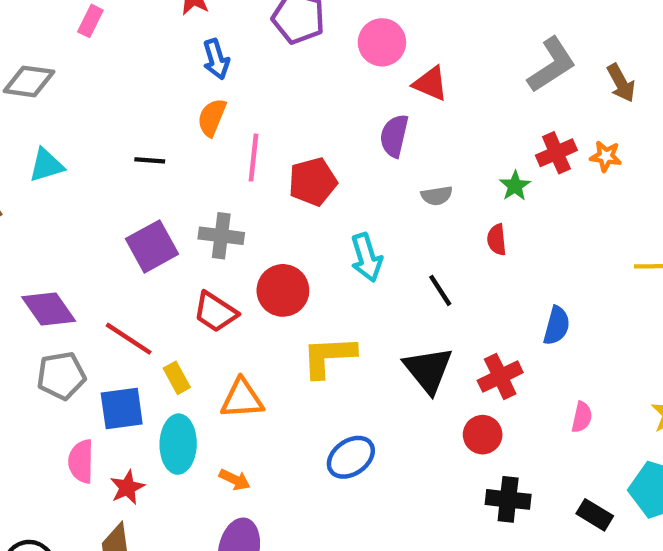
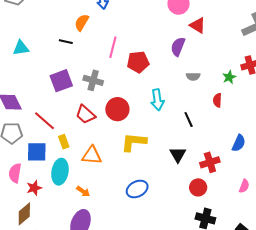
orange semicircle: (212, 117) -> (82, 22), moved
cyan triangle: (46, 165) -> (21, 48), moved
black triangle: (428, 370) -> (178, 155), size x0.7

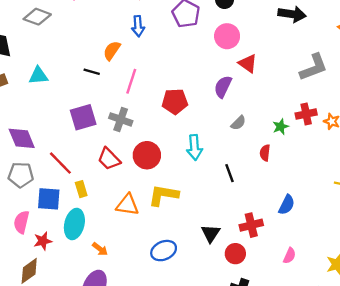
pink line: (113, 47) -> (131, 81), moved
gray semicircle: (193, 76) -> (238, 123), turned -48
orange triangle: (92, 155) -> (127, 205), moved
black triangle: (178, 155) -> (211, 233), moved

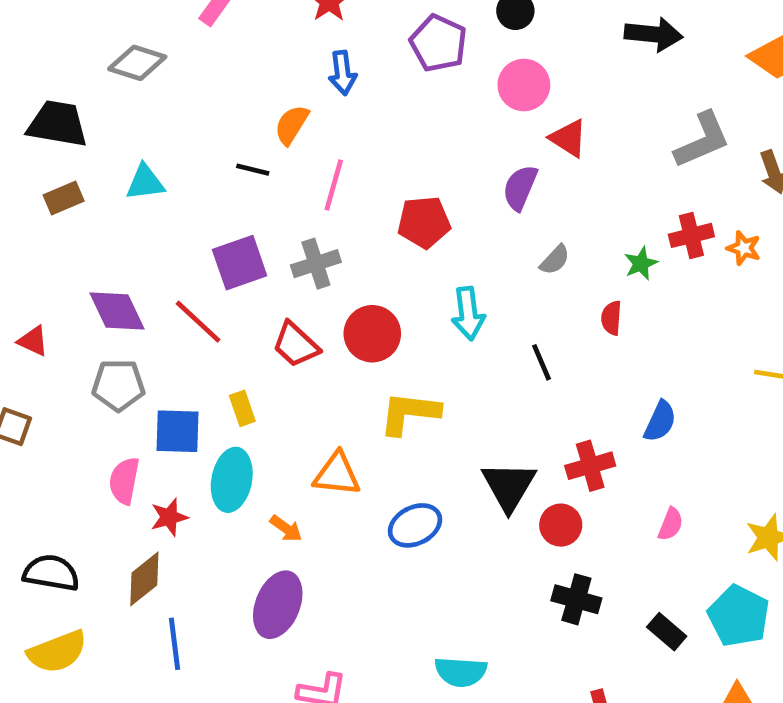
gray cross: (121, 119) -> (316, 264), turned -35
red line: (60, 163) -> (198, 322), moved
orange triangle: (127, 205) -> (337, 474), moved
black triangle: (211, 233) -> (509, 486), size x1.4

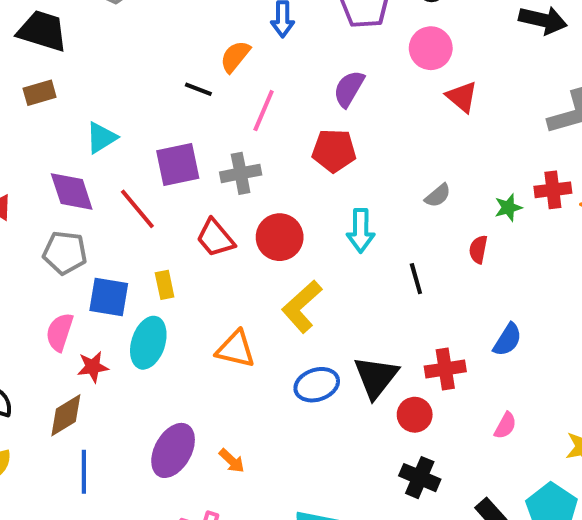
cyan triangle: (145, 182) -> (101, 138), moved, turned -32
purple semicircle: (520, 188) -> (349, 89), moved
yellow L-shape: (409, 413) -> (302, 306), turned -56
blue ellipse: (415, 525) -> (317, 385), moved
orange arrow: (286, 528) -> (232, 461), moved

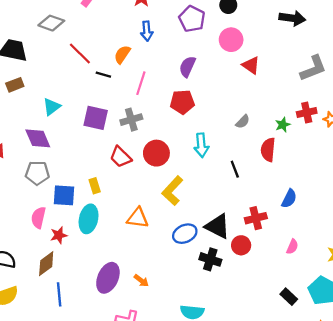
purple square: (178, 165) -> (96, 118), turned 30
red line: (137, 209) -> (80, 53), moved
red semicircle: (478, 249) -> (268, 150), size x1.5
black triangle: (376, 377) -> (217, 226), turned -36
black cross: (420, 478) -> (210, 259), moved

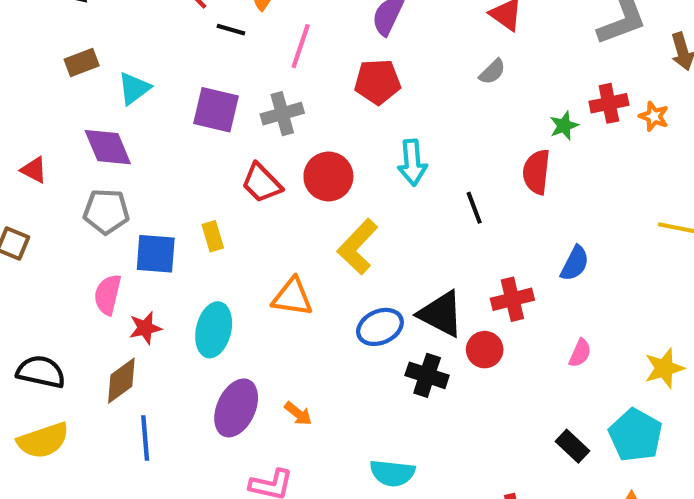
brown rectangle: (15, 85) -> (82, 63), moved
gray semicircle: (243, 122) -> (492, 72), moved
cyan ellipse: (89, 219) -> (214, 330), moved

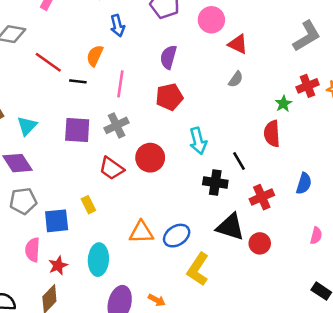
yellow L-shape: (358, 247) -> (198, 269), moved
red cross: (512, 299) -> (262, 197), moved
blue ellipse: (380, 327) -> (177, 236), moved
black cross: (427, 375) -> (215, 183), moved

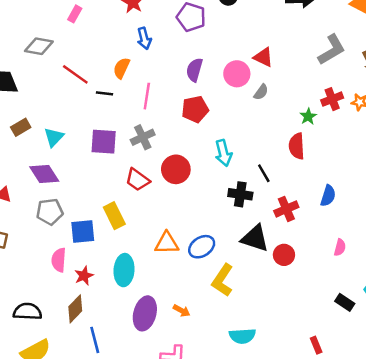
pink circle: (211, 20) -> (237, 74), moved
yellow rectangle: (88, 205) -> (114, 216), size x1.5

